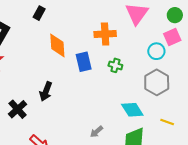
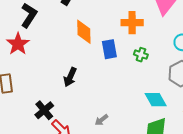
black cross: (18, 109) -> (44, 110), moved
gray arrow: (96, 132) -> (101, 120), moved

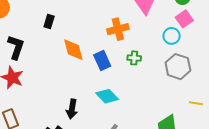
black arrow: (70, 77) -> (72, 109), moved
cyan diamond: (156, 100) -> (107, 96), moved

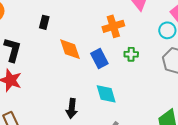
cyan diamond: (107, 96) -> (106, 94), turned 30

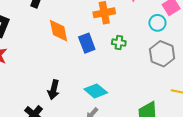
cyan diamond: (106, 94) -> (96, 91), moved, turned -40

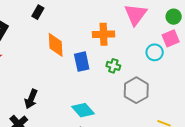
gray hexagon: (162, 54) -> (136, 90), moved
black arrow: (54, 90) -> (31, 99), moved

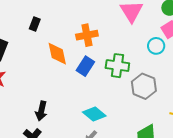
orange cross: (104, 34) -> (87, 35), moved
blue rectangle: (82, 62) -> (85, 66), turned 54
green cross: (113, 66) -> (117, 66), size x1.6

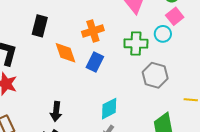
black rectangle: (35, 24) -> (40, 26), size x1.5
green cross: (117, 66) -> (136, 43), moved
cyan diamond: (94, 114) -> (109, 109), turned -60

